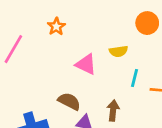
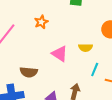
brown semicircle: (69, 101) -> (29, 72), moved, turned 150

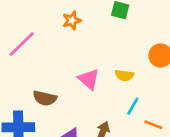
orange star: (41, 22) -> (72, 20), moved

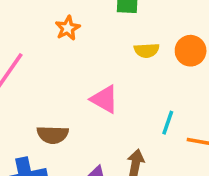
yellow semicircle: (124, 75) -> (147, 50), moved

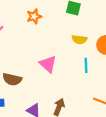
cyan line: (168, 123) -> (86, 65), moved, turned -32

